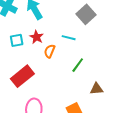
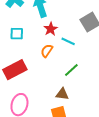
red star: (37, 37) -> (51, 29), moved
brown triangle: (96, 89) -> (62, 94), moved

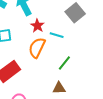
orange semicircle: (47, 51) -> (37, 48), size x1.5

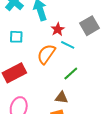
red star: (37, 26) -> (58, 29), moved

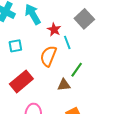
cyan line: (68, 45) -> (67, 42), turned 56
brown triangle: (61, 98) -> (64, 85), moved

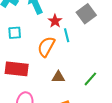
green line: (77, 70) -> (90, 79), moved
red rectangle: (21, 81) -> (17, 69), turned 40

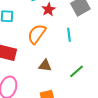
cyan line: (67, 35) -> (69, 35), moved

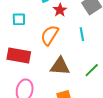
brown triangle: (45, 66) -> (60, 66), size x1.5

